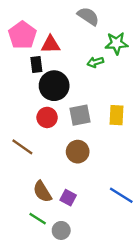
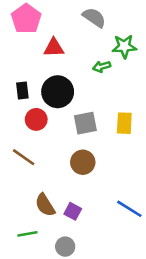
pink pentagon: (22, 35) -> (26, 19), moved
black rectangle: (36, 64) -> (22, 90), moved
red circle: (47, 117) -> (36, 119), moved
green line: (38, 219) -> (27, 234), moved, turned -42

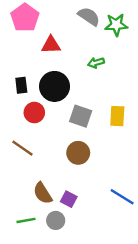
green star: (124, 46) -> (116, 25), moved
gray square: (85, 123) -> (81, 116), turned 30
gray circle: (65, 247) -> (56, 220), moved

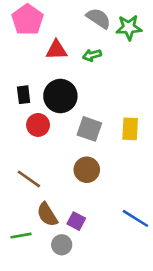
green arrow: (96, 63) -> (92, 55), moved
brown line: (22, 148) -> (29, 179), moved
green line: (26, 220) -> (21, 236), moved

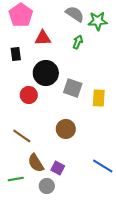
green arrow: (92, 55) -> (78, 42), moved, turned 128
black rectangle: (24, 95) -> (16, 54), moved
gray square: (89, 129) -> (73, 88), moved

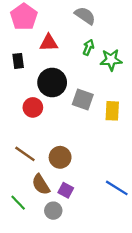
green star: (98, 21) -> (111, 60), moved
brown circle: (66, 129) -> (60, 157), moved
green line: (16, 179) -> (18, 203), turned 56

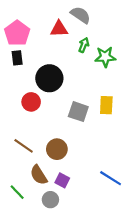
pink pentagon: (24, 17) -> (17, 33), moved
red triangle: (49, 43) -> (59, 29), moved
gray square: (83, 99) -> (78, 112), moved

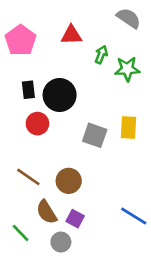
gray semicircle: (81, 15) -> (129, 18), moved
black rectangle: (17, 58) -> (28, 90), moved

